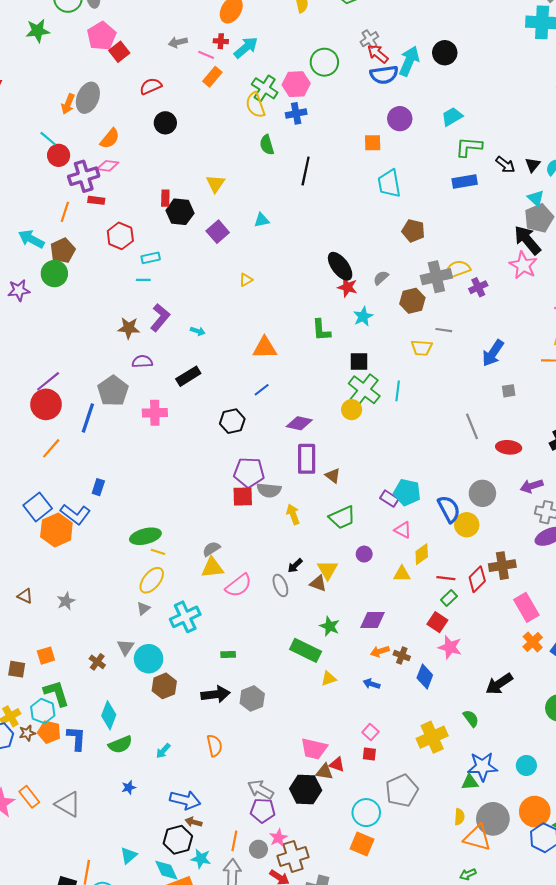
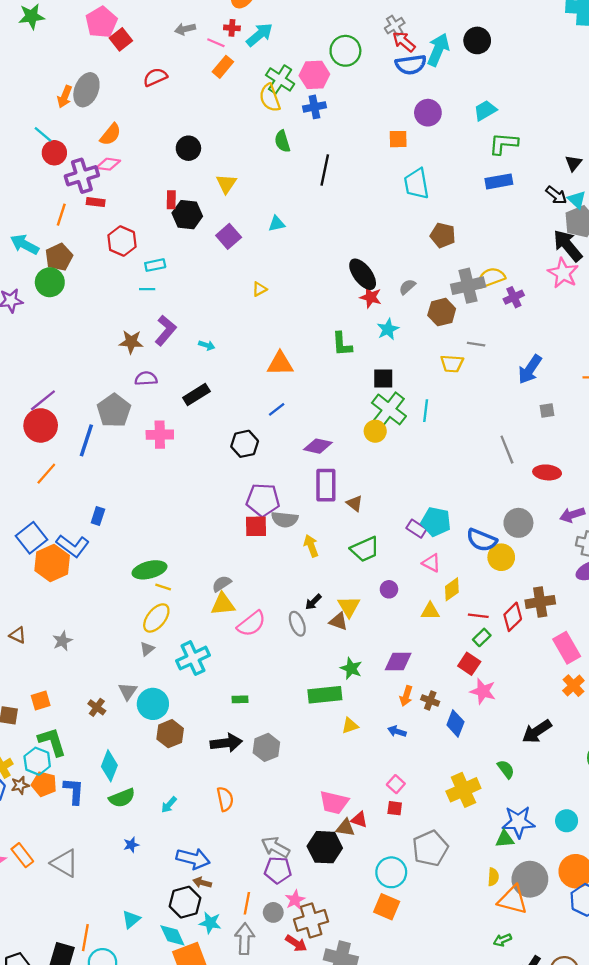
black circle: (165, 123) -> (188, 148), moved
black arrow: (505, 165) -> (556, 195), moved
blue semicircle: (449, 509) -> (482, 540), turned 140
green rectangle: (306, 650) -> (325, 695), turned -32
orange arrow: (380, 651) -> (406, 696), turned -54

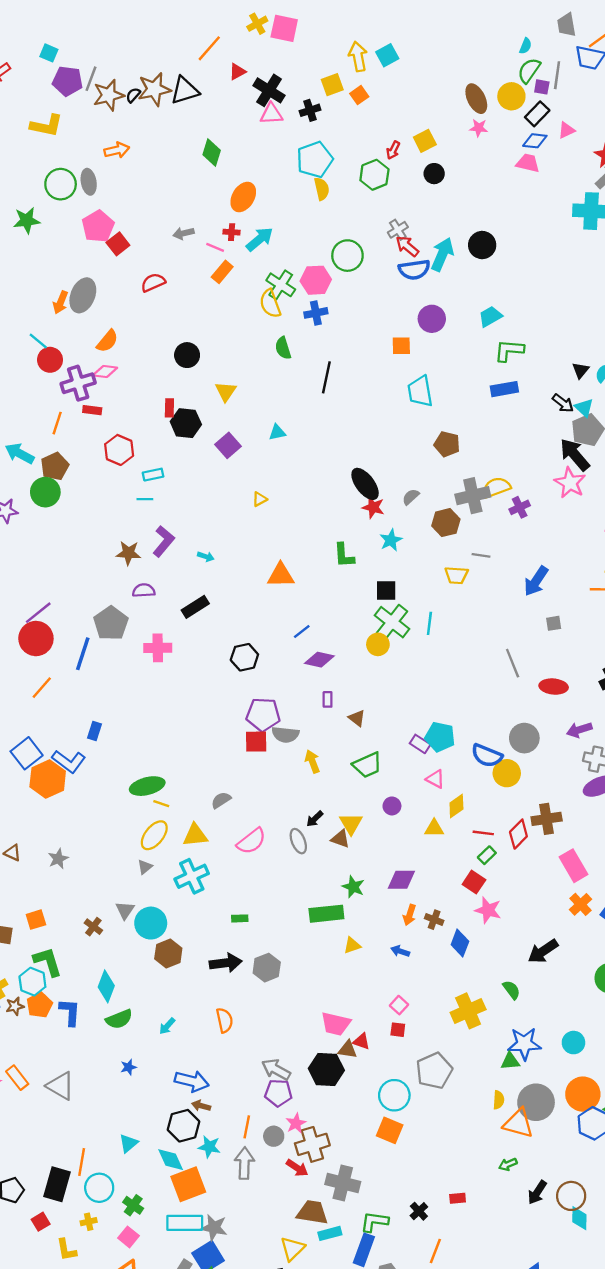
blue line: (277, 409) -> (302, 631), moved
purple rectangle: (326, 485) -> (328, 699), size x0.5
yellow triangle: (223, 604) -> (195, 835), moved
orange pentagon: (44, 784) -> (39, 1005), turned 30

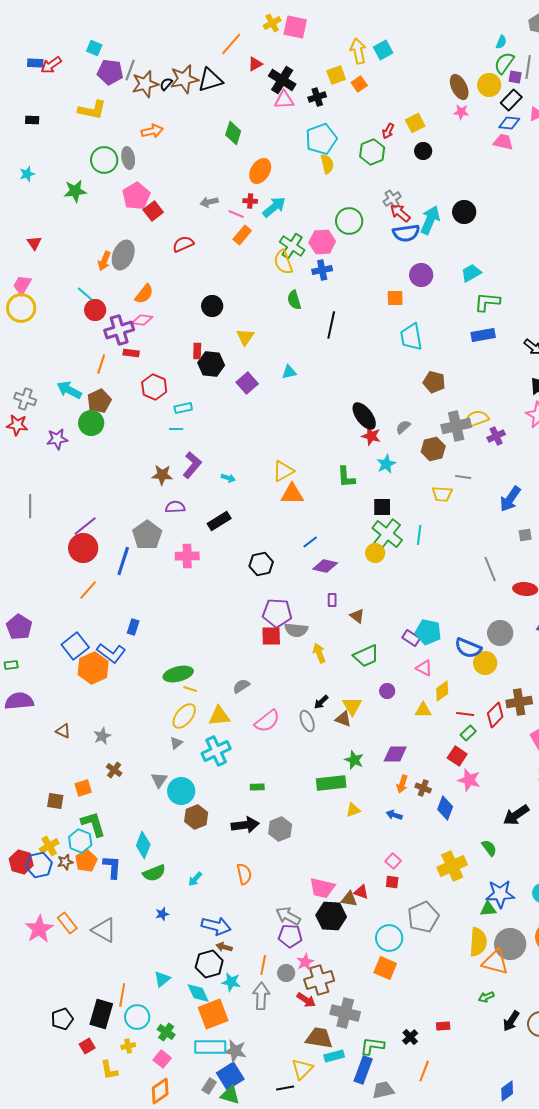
yellow triangle: (260, 499) -> (283, 471), moved, size x1.6
brown cross: (93, 927) -> (114, 770), moved
pink trapezoid: (336, 1024) -> (322, 888), moved
yellow semicircle: (499, 1100) -> (478, 942), size x1.8

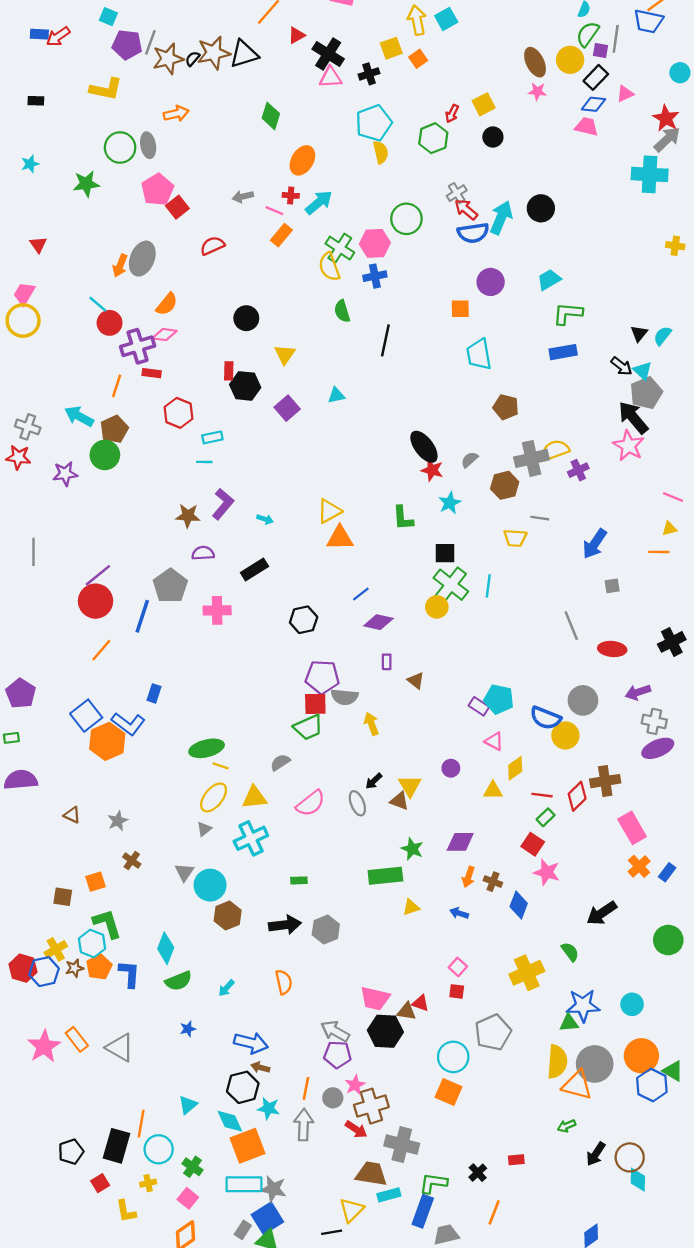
green trapezoid: (366, 656) -> (308, 727), moved

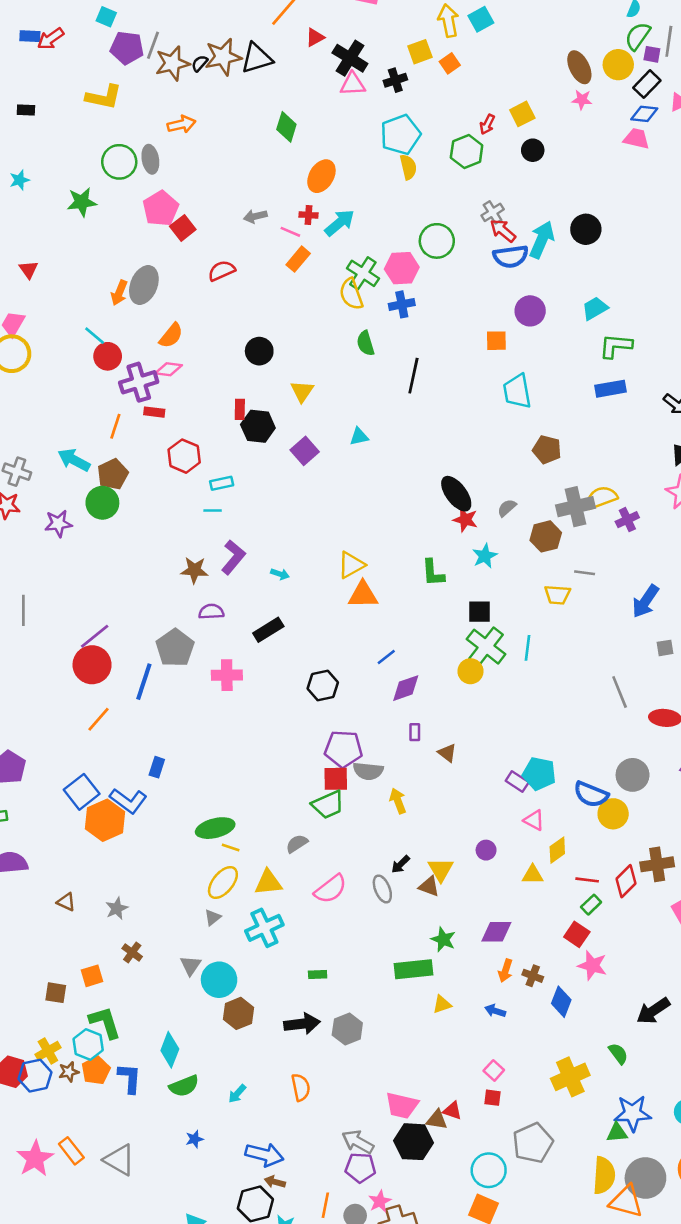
purple diamond: (378, 622) -> (406, 688), turned -32

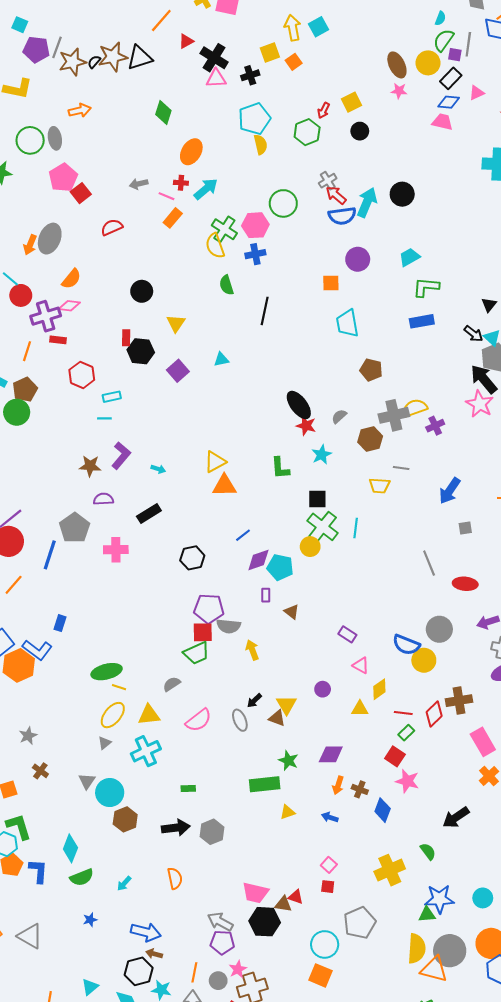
cyan pentagon: (539, 774) -> (280, 567), moved

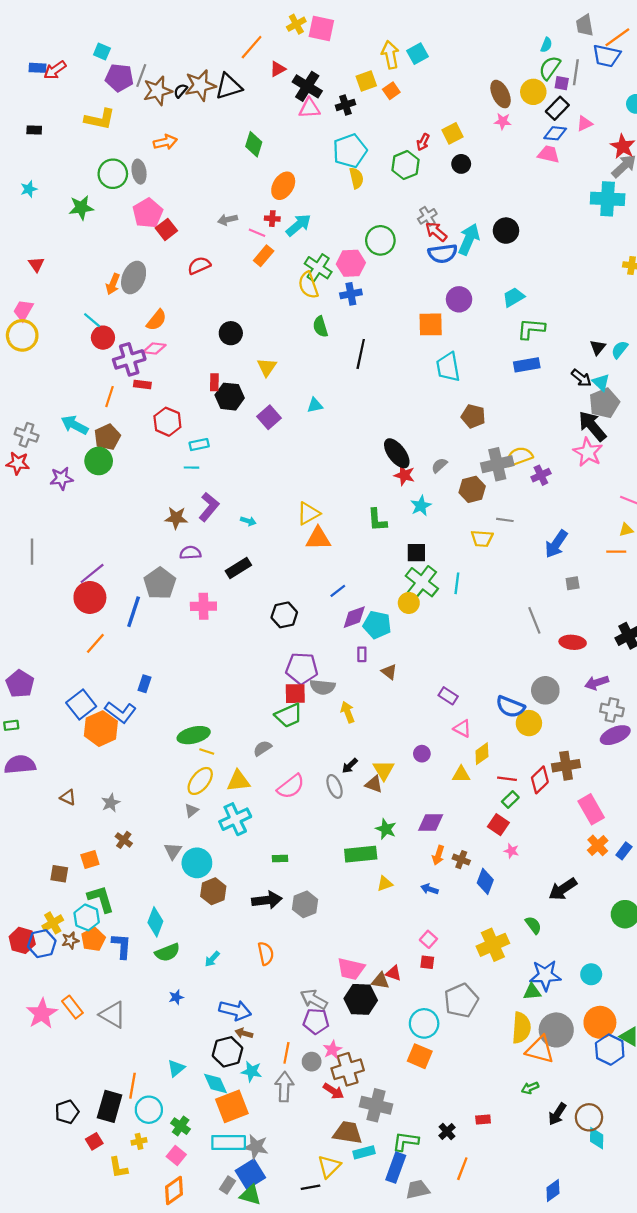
orange square: (331, 283) -> (431, 324), size x1.4
pink star: (407, 781) -> (511, 851), size x0.6

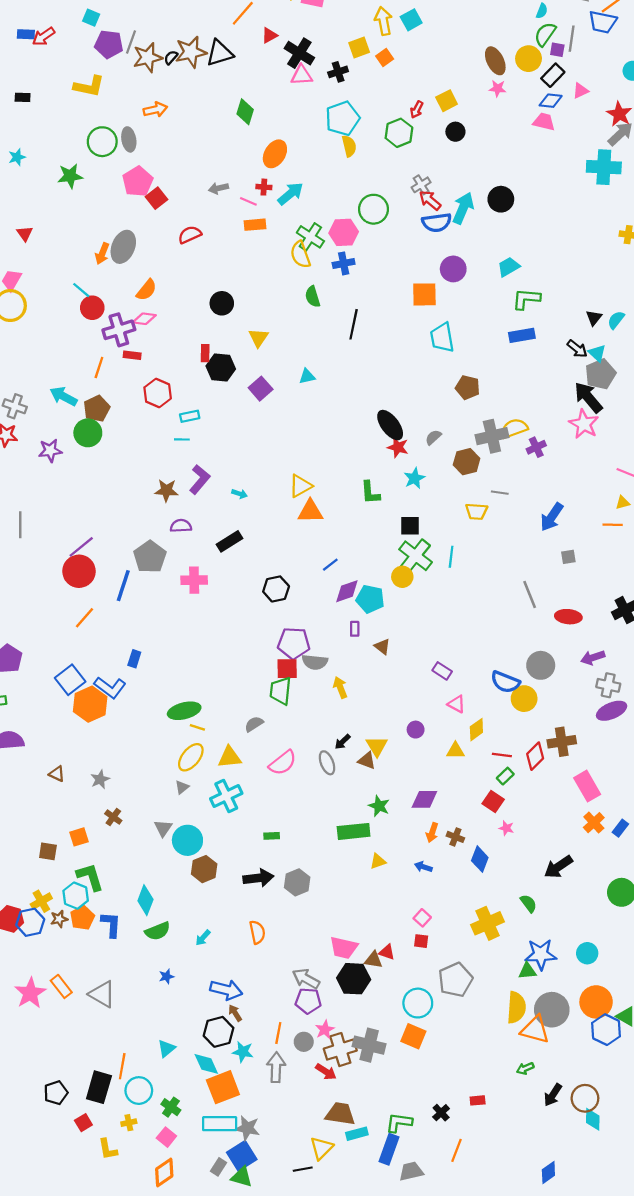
orange rectangle: (264, 256) -> (255, 225), turned 45
green trapezoid: (289, 715) -> (280, 691), turned 120
brown arrow: (244, 1033) -> (235, 1013), turned 42
gray cross: (376, 1105) -> (369, 1045), moved

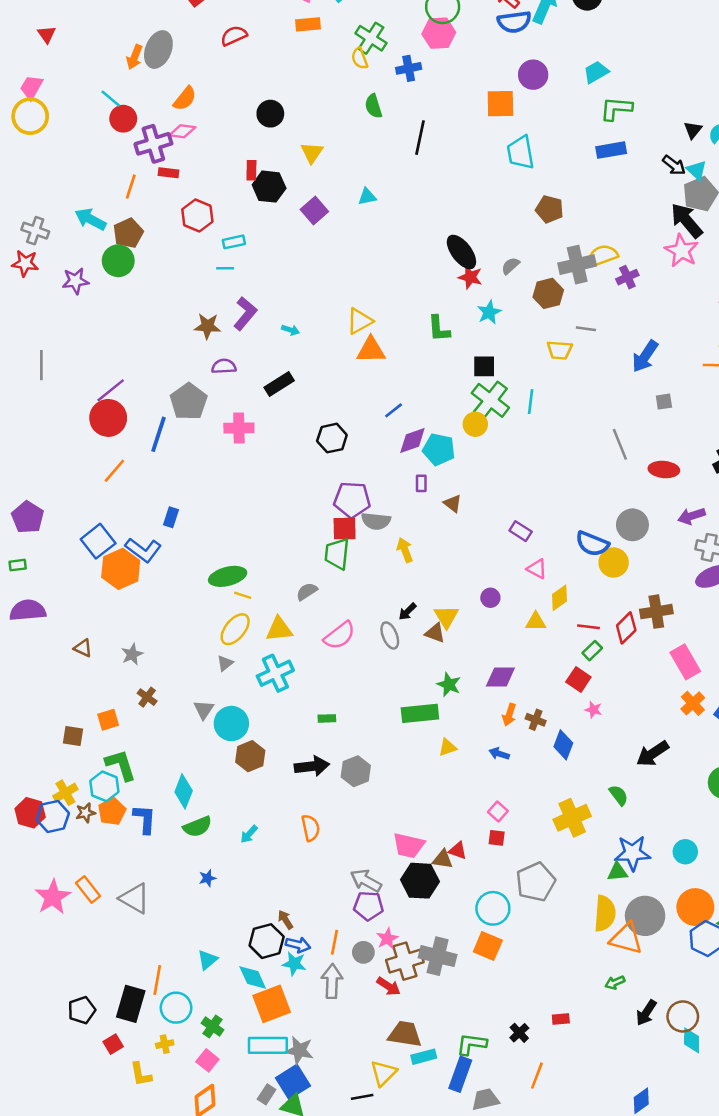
pink hexagon: (344, 232) -> (439, 33), moved
yellow semicircle: (300, 255) -> (360, 58), size x0.7
blue arrow: (226, 990) -> (298, 945), moved, size x0.7

